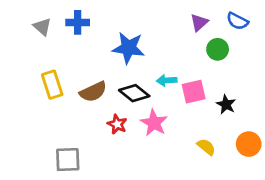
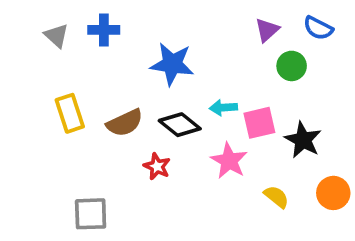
black star: (226, 104) -> (303, 140), size x1.4
pink star: (154, 123) -> (229, 161), moved

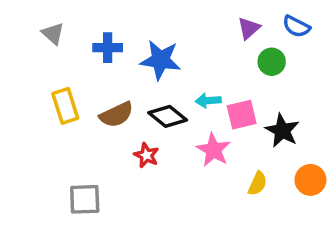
blue cross: (104, 30) -> (108, 48), moved
yellow semicircle: (276, 197) -> (258, 183), turned 75

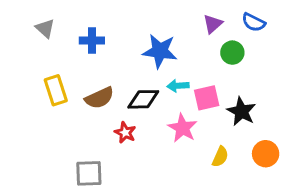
blue star: (161, 60) -> (160, 51), moved
black diamond: (168, 116) -> (143, 99), turned -40
gray square: (85, 199) -> (89, 173), moved

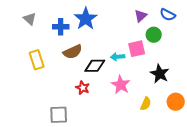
blue star: (160, 51) -> (86, 19), moved, turned 30
brown semicircle: (99, 98) -> (73, 52), moved
pink square: (207, 98) -> (137, 49), moved

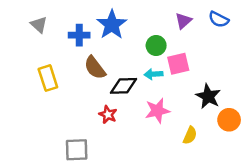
green circle: (154, 35) -> (156, 46), moved
brown semicircle: (73, 52) -> (95, 68), turned 78
pink star: (121, 85) -> (157, 111), turned 30
orange circle: (176, 102) -> (229, 120), moved

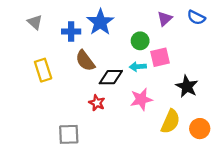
orange circle: (229, 120) -> (200, 129), moved
yellow semicircle: (190, 135) -> (171, 122), size x1.5

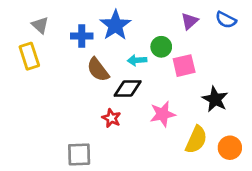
cyan arrow: (138, 67) -> (137, 60), moved
yellow rectangle: (43, 70) -> (29, 56), moved

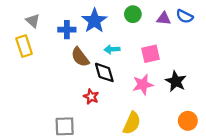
purple triangle: (189, 21) -> (164, 19), moved, turned 48
green circle: (161, 47) -> (133, 14), moved
black diamond: (128, 88) -> (104, 72), turned 75
pink star: (163, 114) -> (143, 85), moved
yellow semicircle: (196, 140) -> (132, 123), moved

